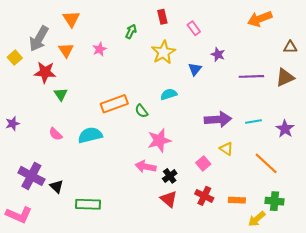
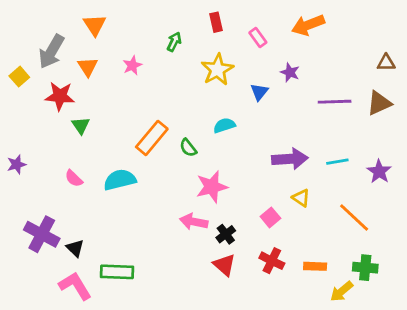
orange arrow: (260, 19) -> (308, 25), moved
orange rectangle: (114, 104) -> (152, 138), turned -30
pink L-shape: (19, 215) -> (75, 286), moved, turned -145

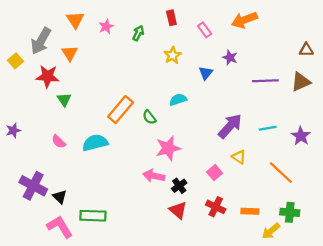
pink star: (132, 65) -> (106, 27), moved
yellow star: (217, 70) -> (173, 55), size x0.7
purple arrow: (290, 159) -> (230, 126), turned -44

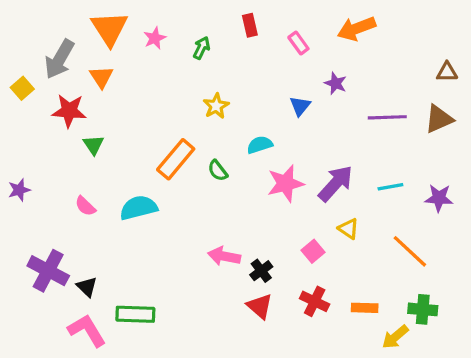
orange triangle: (75, 20) -> (110, 28), size x1.4
yellow star: (173, 55) -> (216, 106), moved
purple star: (301, 136) -> (439, 198), turned -30
pink star: (168, 148) -> (286, 183), moved

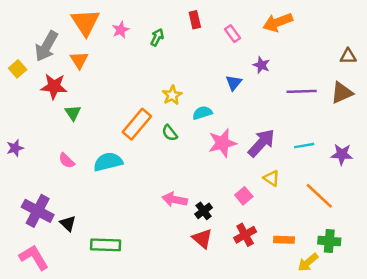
yellow star: (216, 106) -> (172, 95), moved
red cross: (315, 301) -> (245, 235), turned 35
pink L-shape: (87, 330) -> (34, 257), moved

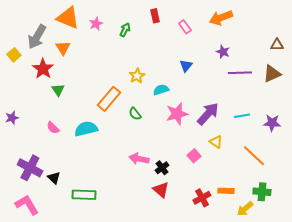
orange triangle: (85, 22) -> (68, 18), turned -35
purple star: (261, 65) -> (223, 52), moved
red star: (54, 86) -> (43, 69), turned 30
green semicircle: (170, 133) -> (135, 114), moved
red cross: (245, 235) -> (202, 198), moved

